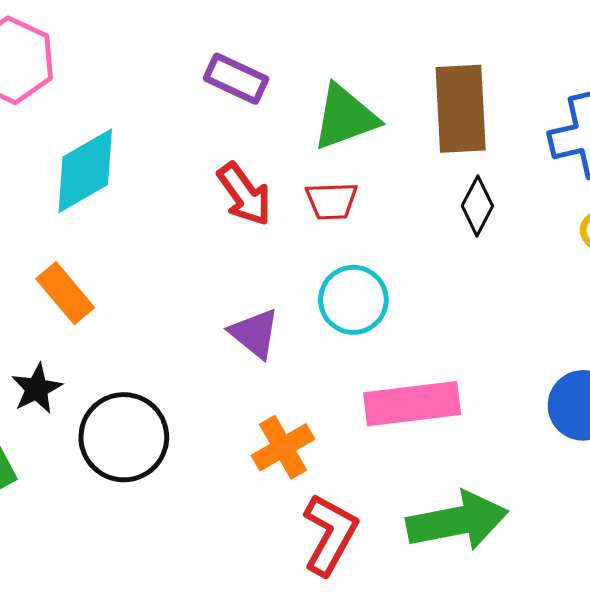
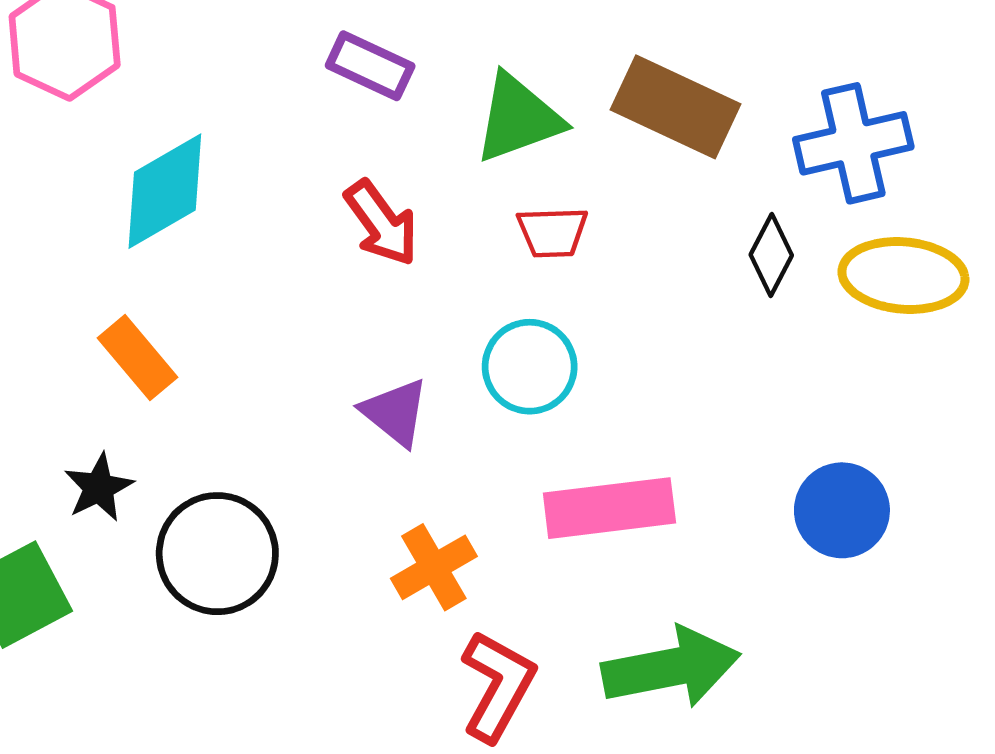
brown rectangle: (461, 109) -> (676, 107), turned -62
red trapezoid: (332, 201) -> (552, 232), moved
black diamond: (477, 206) -> (771, 255), moved

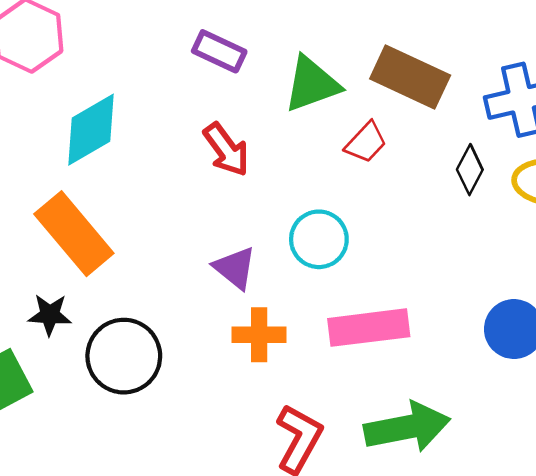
red trapezoid: (552, 232) -> (366, 142), moved, turned -45
orange rectangle: (138, 358) -> (74, 234), size x1.6
black star: (99, 488) -> (50, 315), turned 30
orange cross: (434, 567) -> (259, 335), moved, turned 30

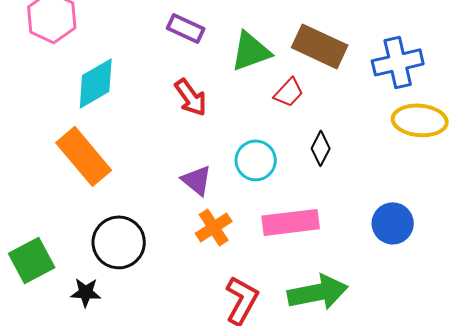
black diamond: (470, 170) -> (321, 148), moved
black star: (50, 315) -> (86, 292), moved
orange cross: (259, 335) -> (214, 227), turned -33

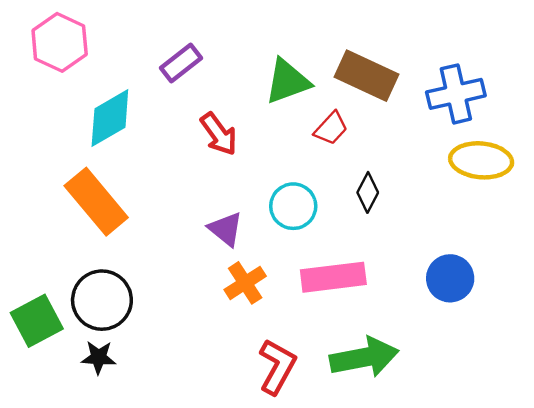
purple rectangle: (186, 28) -> (181, 63), moved, turned -63
black circle: (119, 242) -> (102, 300), moved

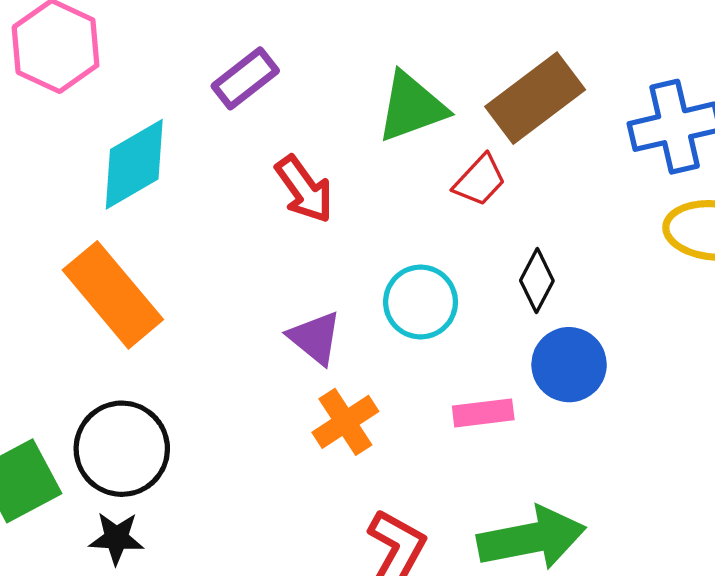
brown rectangle: (367, 76) -> (535, 98), turned -62
pink rectangle: (333, 277) -> (483, 413), size x0.6
blue circle: (450, 278) -> (569, 365), moved

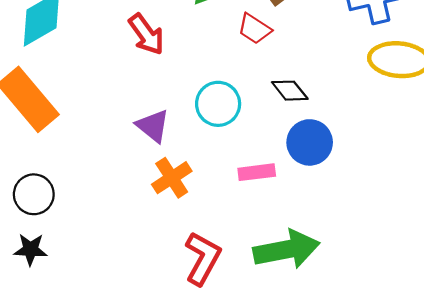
red trapezoid: (480, 180) -> (254, 29), turned 80
black diamond: (537, 281) -> (290, 91), turned -66
black circle: (122, 449) -> (34, 194), size x0.7

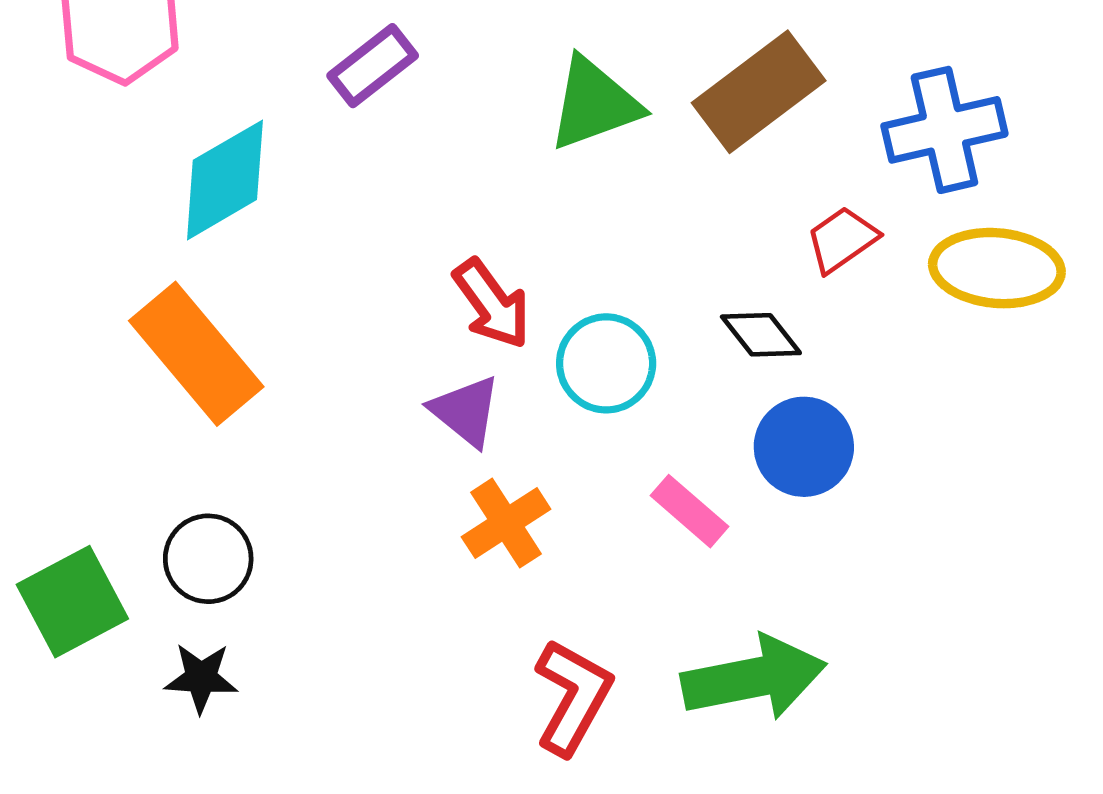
red trapezoid: (254, 29) -> (842, 239), moved, turned 112
red arrow: (146, 34) -> (492, 304), moved
pink rectangle: (257, 172) -> (690, 511), turned 48

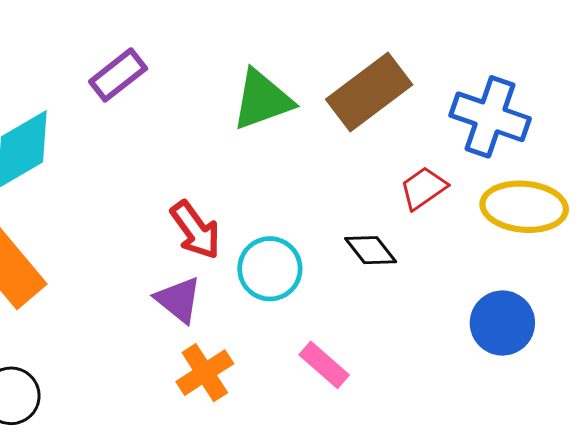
blue cross: (944, 130) -> (490, 117), turned 32
blue circle: (804, 447) -> (502, 323), moved

